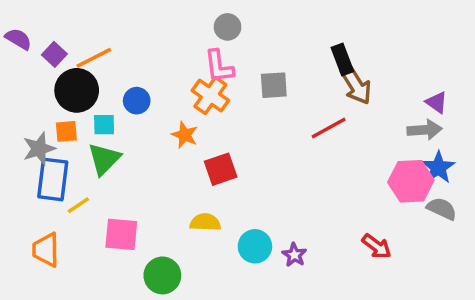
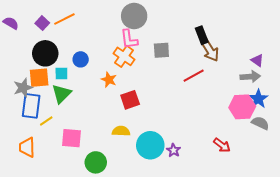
gray circle: (228, 27) -> (134, 16), size x1.6
purple square: (54, 54) -> (42, 23), moved
orange line: (94, 58) -> (64, 19), moved
orange square: (66, 131) -> (39, 78), size x1.5
cyan circle: (255, 246) -> (150, 145), size x1.4

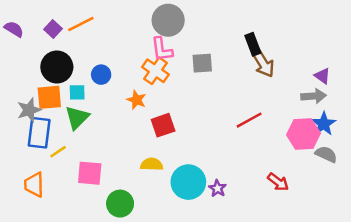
red line: (194, 76) -> (249, 120), moved

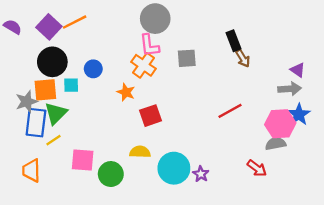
purple square: (53, 29) -> (49, 27), size x1.5
brown arrow: (263, 63) -> (243, 58), size x0.7
green triangle: (77, 118) -> (56, 113), moved
gray semicircle: (326, 154) -> (276, 144), moved, turned -36
green circle: (120, 204) -> (111, 174), moved

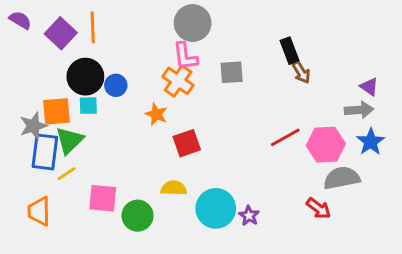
orange line: (75, 22) -> (93, 27), turned -65
purple semicircle: (13, 27) -> (20, 20), moved
black circle: (52, 62) -> (85, 77), moved
pink hexagon: (280, 124) -> (326, 145), moved
gray semicircle: (276, 144) -> (342, 178), size x1.4

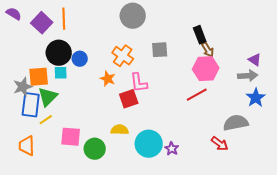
pink L-shape: (185, 56) -> (139, 83), moved
pink hexagon: (326, 145) -> (206, 69), moved

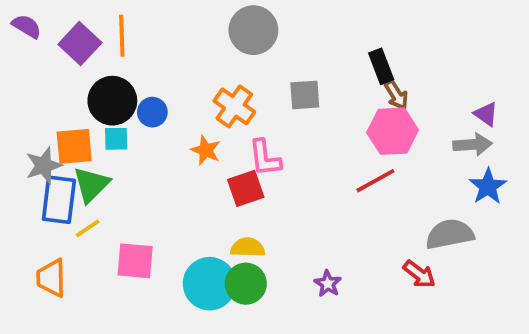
yellow semicircle: (120, 130) -> (248, 247), moved
cyan circle: (149, 144) -> (210, 284), moved
green circle: (95, 149) -> (246, 284), moved

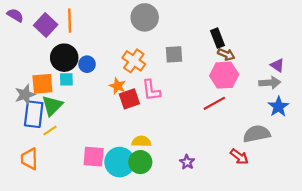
brown arrow: (396, 95) -> (226, 54), turned -35
red square: (246, 188) -> (129, 99), moved
pink square: (135, 261) -> (94, 157), moved

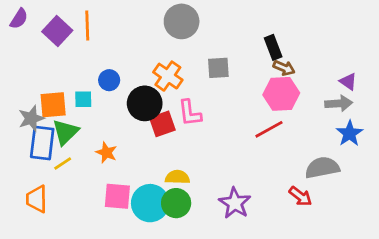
purple semicircle: (15, 15) -> (19, 19), turned 91
black circle: (64, 58) -> (145, 103), moved
orange star: (117, 86) -> (106, 153), moved
purple star: (187, 162) -> (235, 203), size x1.6

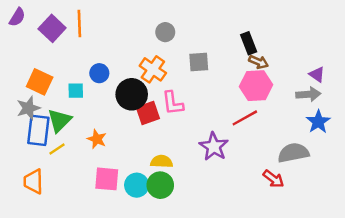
gray circle: (182, 21) -> (165, 32), moved, size x0.6
orange square: (53, 105) -> (40, 82), moved, turned 30
cyan circle: (150, 203) -> (137, 185), size x0.7
purple star: (235, 203) -> (214, 147), moved

